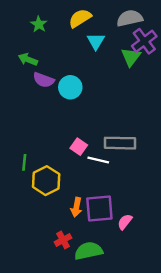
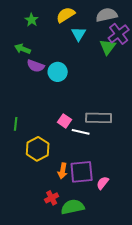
green line: (24, 162) -> (16, 124), moved

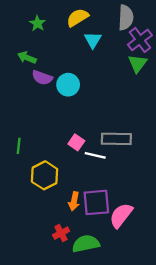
gray semicircle: (107, 15) -> (126, 18), turned 105
green triangle: (108, 47) -> (138, 63), moved
pink semicircle: (103, 183) -> (121, 215), size x1.6

